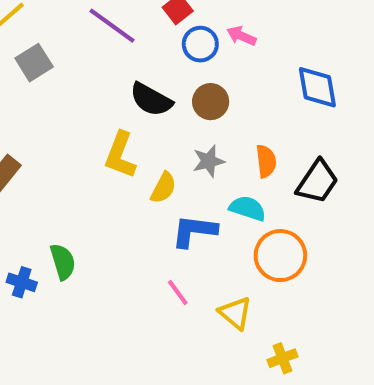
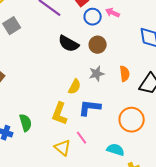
yellow L-shape: (120, 155) -> (60, 114), moved
cyan semicircle: (248, 208) -> (116, 150), moved
yellow triangle: (235, 313) -> (63, 148), moved

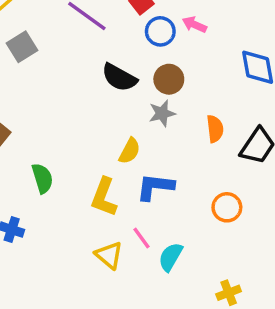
gray star: (97, 74) -> (162, 113), moved
orange circle: (132, 120) -> (227, 207), size x0.7
green semicircle: (26, 123) -> (42, 178), moved
cyan semicircle: (116, 150) -> (171, 257), moved, turned -78

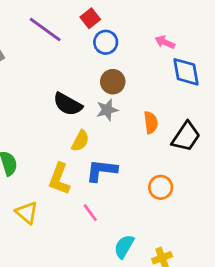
pink arrow: (194, 25) -> (165, 42), moved
black semicircle: (119, 77) -> (68, 104), moved
yellow triangle: (109, 255) -> (27, 213), moved
cyan semicircle: (171, 257) -> (124, 246), moved

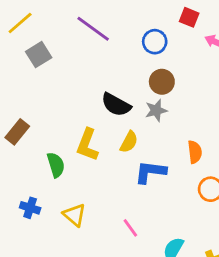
red square: (90, 18) -> (189, 17), moved, turned -30
orange semicircle: (151, 123) -> (195, 152), moved
yellow L-shape: (59, 179) -> (87, 145), moved
pink line: (90, 213) -> (130, 228), moved

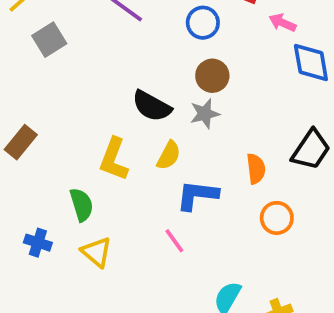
green semicircle: (56, 165) -> (81, 205), moved
pink line: (130, 228) -> (174, 241), moved

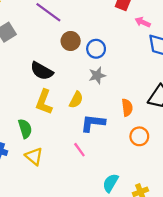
blue circle: (203, 23) -> (96, 49), moved
brown circle: (212, 76) -> (71, 41), moved
black semicircle: (152, 106) -> (42, 71), moved

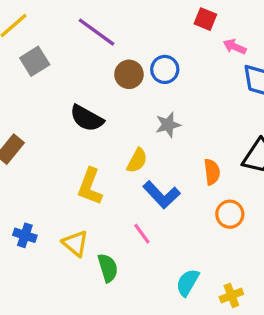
blue circle: (96, 49) -> (165, 69), moved
yellow L-shape: (44, 102) -> (90, 187), moved
blue L-shape: (93, 123) -> (161, 195), turned -140
green semicircle: (25, 129) -> (108, 268), moved

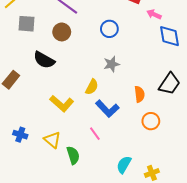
gray square: (35, 61) -> (26, 24), turned 36
brown circle: (129, 74) -> (62, 32), moved
black semicircle: (87, 118) -> (44, 60), moved
yellow L-shape: (90, 187) -> (62, 103), turned -70

